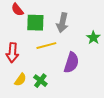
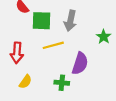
green cross: (40, 81) -> (62, 83), moved, turned -32

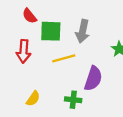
red arrow: (17, 53) -> (24, 51), moved

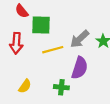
gray arrow: (83, 31) -> (80, 39), moved, turned 36

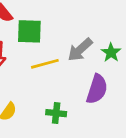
purple semicircle: (80, 68) -> (97, 89), moved

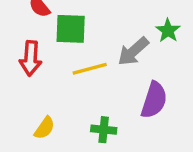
green star: (111, 53) -> (168, 31), moved

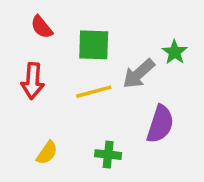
green square: (71, 29) -> (94, 45), moved

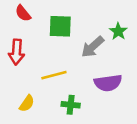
yellow line: (94, 92) -> (54, 75), moved
purple semicircle: (160, 124) -> (108, 83), turned 64

